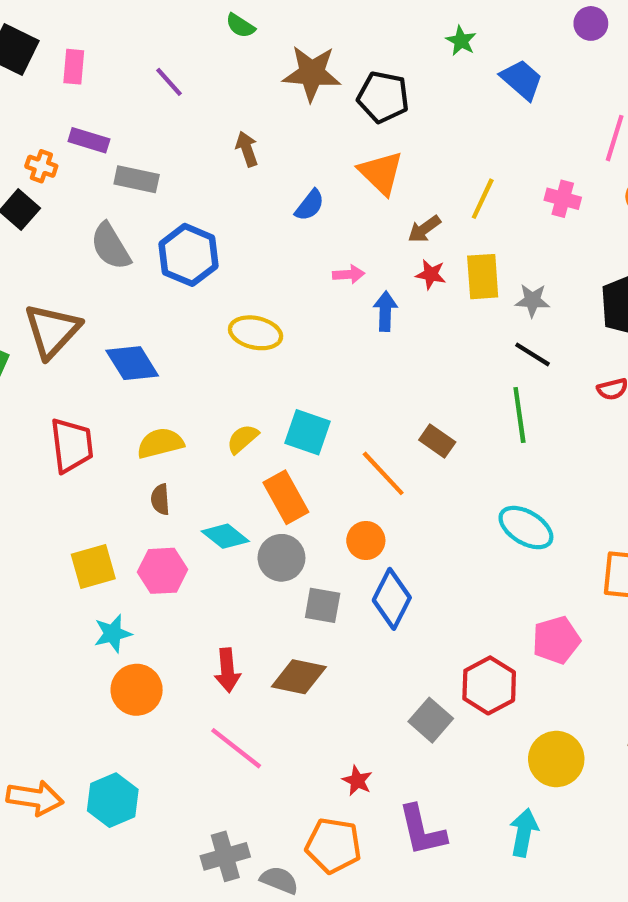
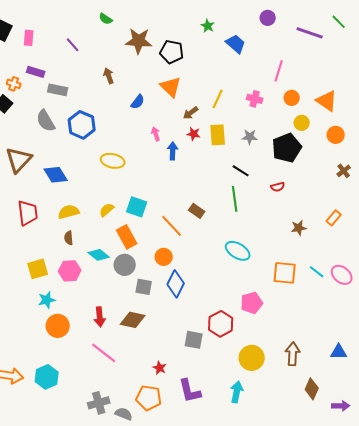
pink arrow: (349, 274) -> (156, 134), turned -104
gray star: (532, 300) -> (250, 137), moved
gray square: (431, 720) -> (194, 340), turned -30

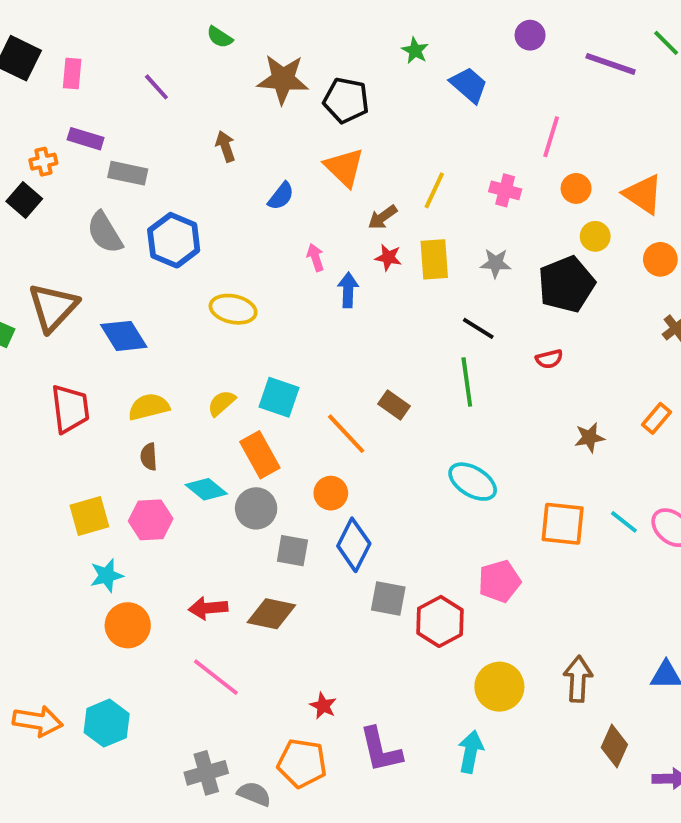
orange cross: (14, 84) -> (43, 162), turned -32
red arrow: (100, 317) -> (208, 608), turned 90
gray square: (194, 340) -> (388, 598), moved

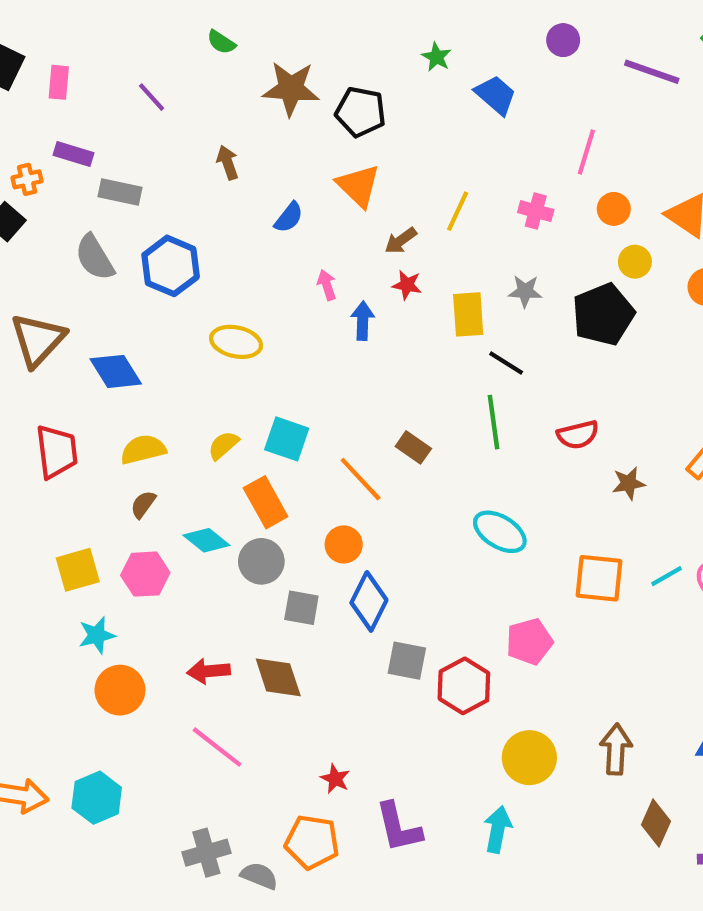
yellow rectangle: (434, 259) -> (468, 314), moved
red semicircle: (549, 359) -> (578, 435), moved, size x1.4
brown semicircle: (149, 457) -> (143, 504), turned 40
cyan line: (624, 522) -> (667, 576), turned -68
brown diamond: (271, 614) -> (278, 677), turned 60

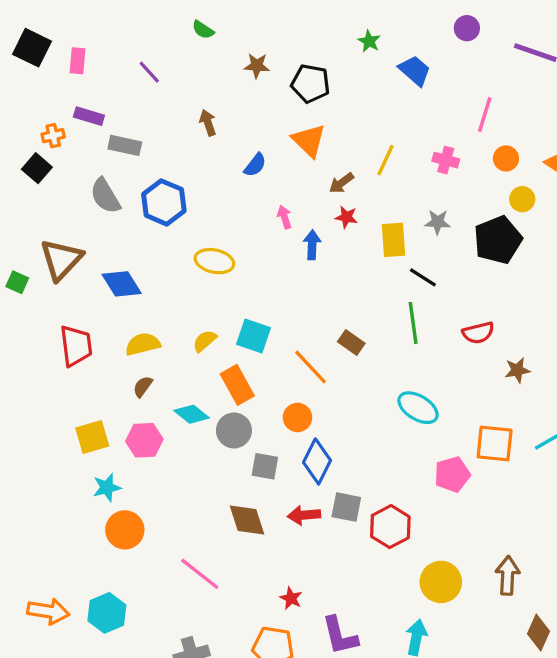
brown star: (291, 89) -> (257, 66), size x0.6
pink pentagon: (529, 642) -> (452, 474), moved
red arrow: (209, 671) -> (304, 515), moved

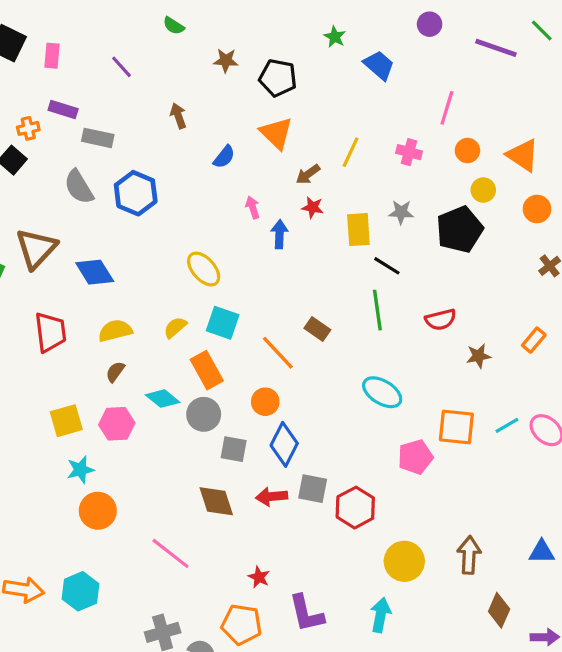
yellow ellipse: (214, 261) -> (204, 269), moved, turned 36

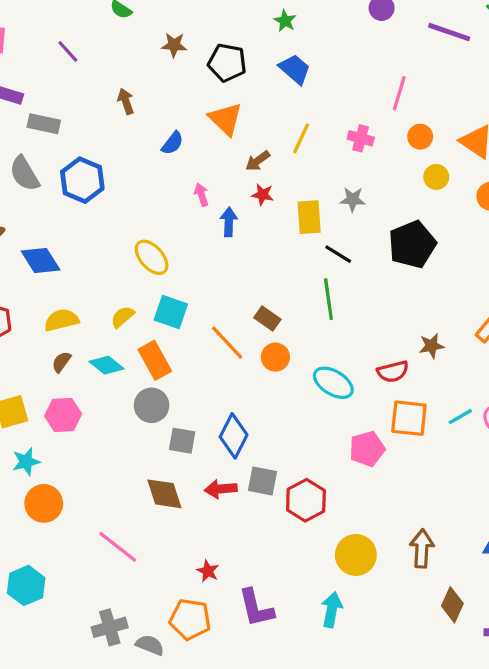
blue trapezoid: (379, 65) -> (295, 69), moved
black pentagon: (460, 230) -> (412, 244), moved
red semicircle: (441, 320) -> (393, 372), moved
cyan diamond: (163, 399) -> (106, 365), moved
orange circle: (265, 402) -> (275, 357), moved

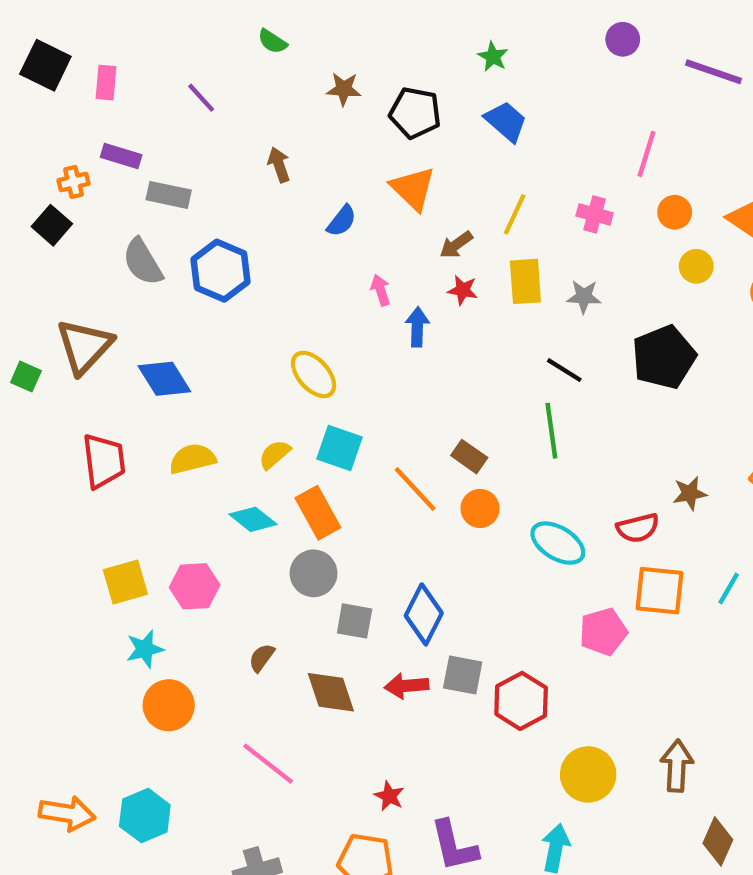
yellow rectangle: (309, 217) -> (525, 281), moved
brown semicircle: (61, 362) -> (262, 658), moved
cyan line: (460, 417) -> (729, 588), turned -30

